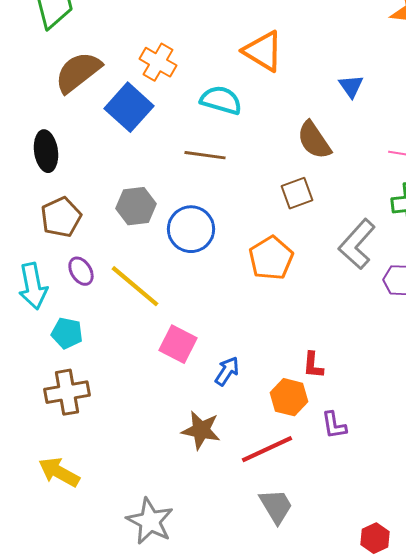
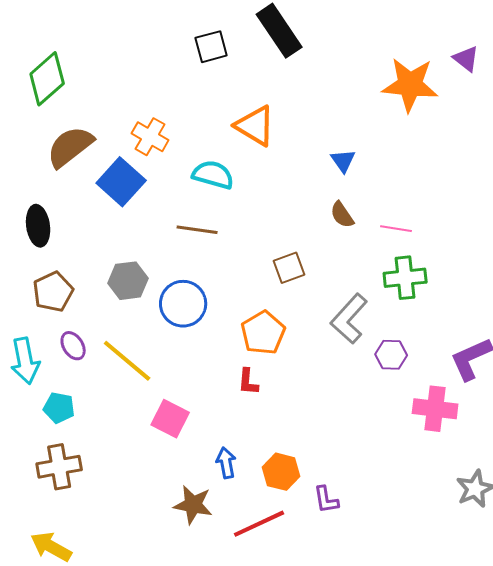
brown semicircle: (314, 140) -> (342, 215), moved, size x0.7
red L-shape: (313, 365) -> (248, 382), moved
blue arrow: (227, 371) -> (226, 463), moved, turned -44

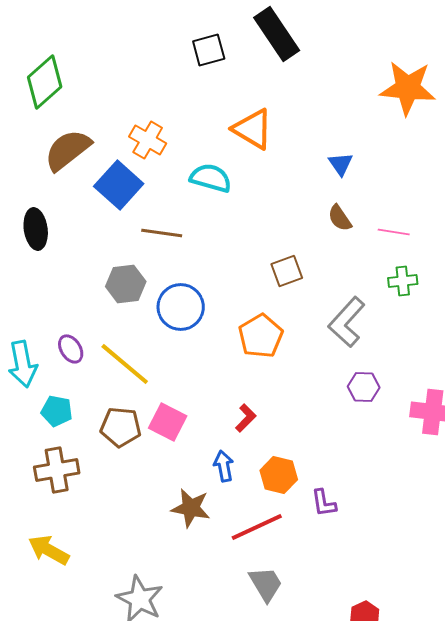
brown line: (197, 230) -> (162, 233), moved
green cross: (405, 278) -> (403, 281), size x0.7
brown pentagon: (53, 292) -> (121, 427), moved, turned 30
purple hexagon: (391, 355) -> (364, 387), moved
red L-shape: (248, 382) -> (246, 418), moved, turned -140

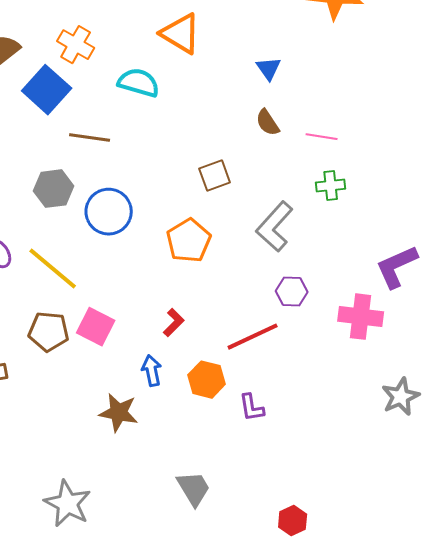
red line: (257, 527) -> (253, 337), moved

